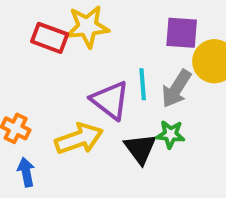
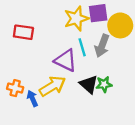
yellow star: (87, 27) -> (76, 19), moved
green star: (170, 134) -> (104, 84), moved
blue arrow: (26, 172) -> (32, 98), moved

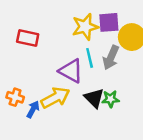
blue arrow: (32, 98) -> (33, 109), turned 49

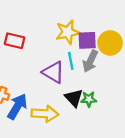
purple square: (109, 22) -> (87, 40), moved
yellow arrow: (55, 98) -> (45, 114), moved, turned 30
blue arrow: (33, 109) -> (17, 106), size x1.6

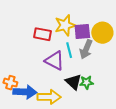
red rectangle: (15, 41) -> (42, 34), moved
blue arrow: (17, 106) -> (25, 92), turned 65

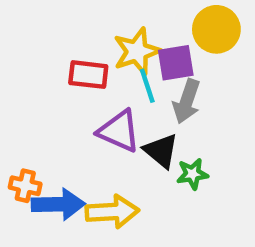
yellow circle: (102, 33) -> (216, 29), moved
cyan line: (69, 50) -> (147, 86), moved
black triangle: (73, 82) -> (161, 151), moved

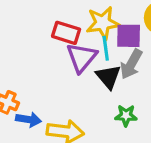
purple triangle: (119, 131) -> (82, 57), moved, turned 36
black triangle: (161, 151) -> (108, 77), moved
blue arrow: (58, 204) -> (28, 120), size x0.7

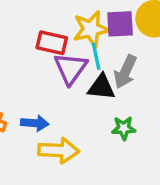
purple square: (129, 36) -> (120, 24), moved
black triangle: (108, 77) -> (101, 87), turned -40
blue arrow: (28, 120) -> (35, 123), moved

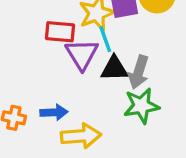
gray arrow: (125, 72) -> (139, 72), moved
green star: (124, 128) -> (141, 106), size x1.5

